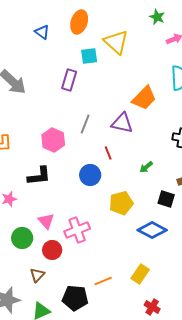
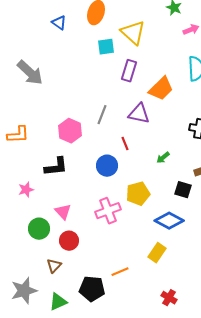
purple rectangle: (69, 80) -> (129, 71), moved
pink cross: (77, 230) -> (108, 211), moved
yellow rectangle: (140, 274) -> (157, 253), moved

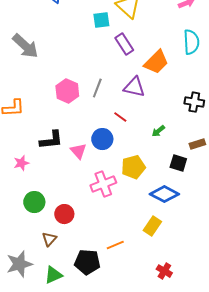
purple rectangle: (129, 71) -> (124, 44), turned -50
pink hexagon: (70, 131) -> (67, 91), moved
red line: (125, 144) -> (120, 117), turned -32
pink triangle: (63, 212) -> (78, 151), moved

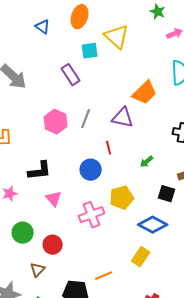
purple rectangle: (124, 44) -> (71, 75), moved
red line: (120, 117) -> (109, 148), turned 40
pink triangle: (78, 151) -> (54, 199), moved

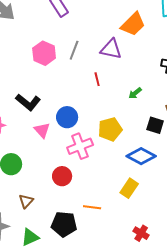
blue circle: (91, 170) -> (67, 117), moved
black L-shape: (40, 171) -> (28, 102), turned 45
red circle: (53, 245) -> (62, 176), moved
orange line: (104, 276) -> (92, 207), turned 30

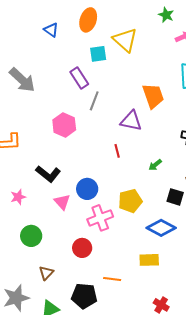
orange trapezoid: (133, 24) -> (153, 96), turned -64
gray line: (74, 50) -> (94, 101), moved
yellow rectangle: (129, 188) -> (149, 260), turned 54

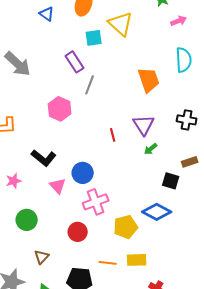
purple triangle: (131, 121) -> (144, 125), moved, turned 45
yellow pentagon: (130, 201) -> (126, 227), moved
yellow rectangle: (149, 260) -> (137, 260), moved

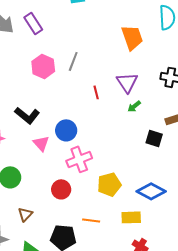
purple rectangle: (75, 62) -> (33, 23), moved
gray line: (90, 85) -> (73, 61), moved
blue diamond: (157, 212) -> (151, 191), moved
yellow rectangle: (137, 260) -> (131, 217), moved

